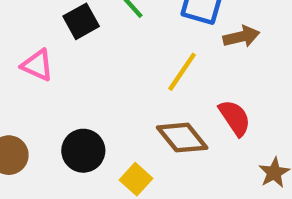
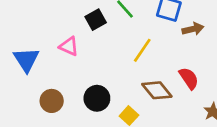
yellow line: (182, 72) -> (142, 50), moved

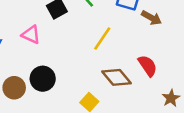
brown arrow: (193, 29) -> (152, 18), turned 42
black circle: (97, 98) -> (43, 79), moved

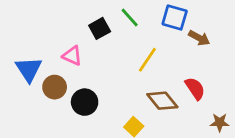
brown circle: (14, 88) -> (55, 87), moved
brown star: (171, 98) -> (220, 123), turned 30

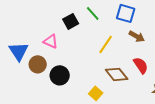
brown arrow: (199, 38) -> (137, 36), moved

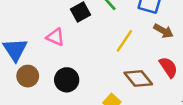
brown circle: (38, 64) -> (28, 76), moved

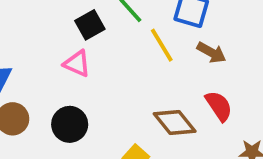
pink triangle: (55, 37) -> (77, 64), moved
yellow line: (124, 41) -> (162, 45), moved, turned -65

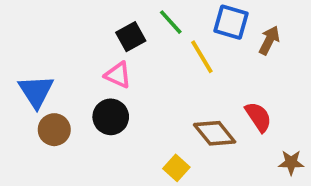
brown arrow: (211, 53) -> (269, 40), moved, turned -92
black circle: (70, 124) -> (111, 117), moved

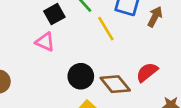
black circle: (111, 117) -> (81, 76), moved
red semicircle: (258, 117) -> (147, 72), turned -95

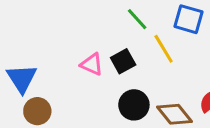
black square: (54, 14) -> (123, 61), moved

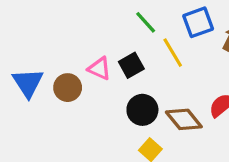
blue square: (189, 19) -> (198, 22), turned -36
brown circle: (37, 111) -> (68, 88), moved

